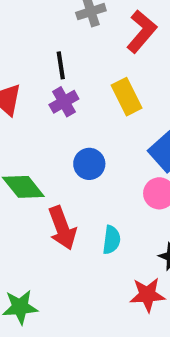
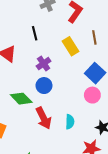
purple cross: (64, 102) -> (44, 64), moved
blue circle: (89, 164) -> (44, 86), moved

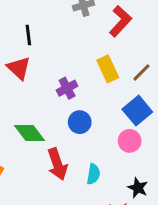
black line: (35, 33) -> (28, 35), moved
brown line: (94, 37) -> (141, 72), moved, turned 48
blue circle: (44, 86) -> (80, 122), moved

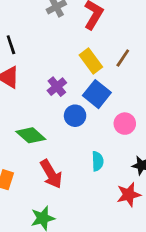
blue square: (137, 111) -> (97, 94), moved
red arrow: (57, 164) -> (51, 174), moved

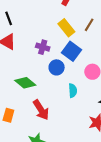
purple cross: (57, 87) -> (43, 47), turned -32
cyan semicircle: (98, 161) -> (73, 91), moved

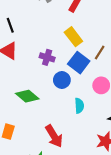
brown line: (89, 25) -> (100, 52), moved
red arrow: (41, 110) -> (54, 136), moved

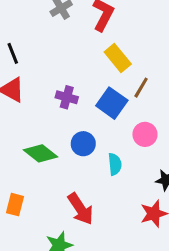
yellow rectangle: (73, 37) -> (118, 58), moved
blue circle: (62, 80) -> (83, 144), moved

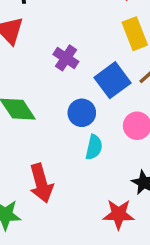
blue circle: (83, 144) -> (82, 113), moved

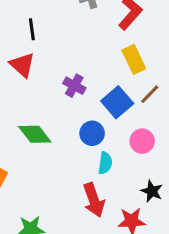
red arrow: (41, 183) -> (94, 200), moved

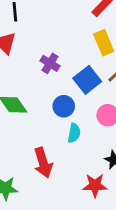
red arrow: (94, 200) -> (43, 163), moved

